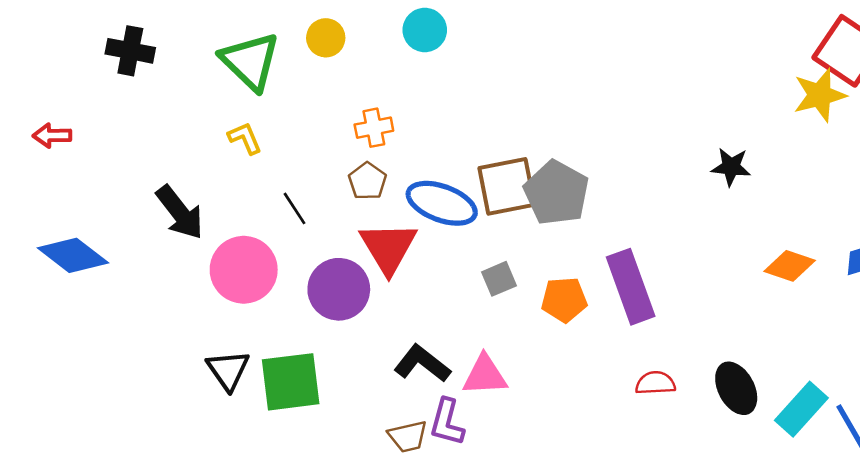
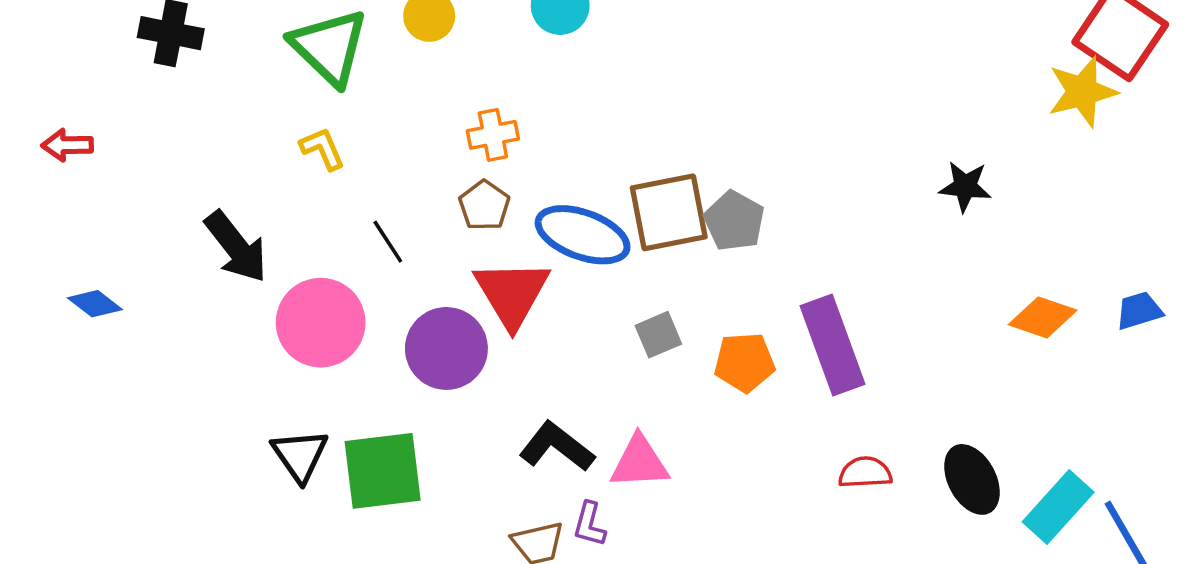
gray pentagon: (556, 193) -> (734, 221), size x0.7
blue diamond: (73, 255) -> (95, 304), size x0.6
purple L-shape: (447, 422) -> (589, 524), size x0.7

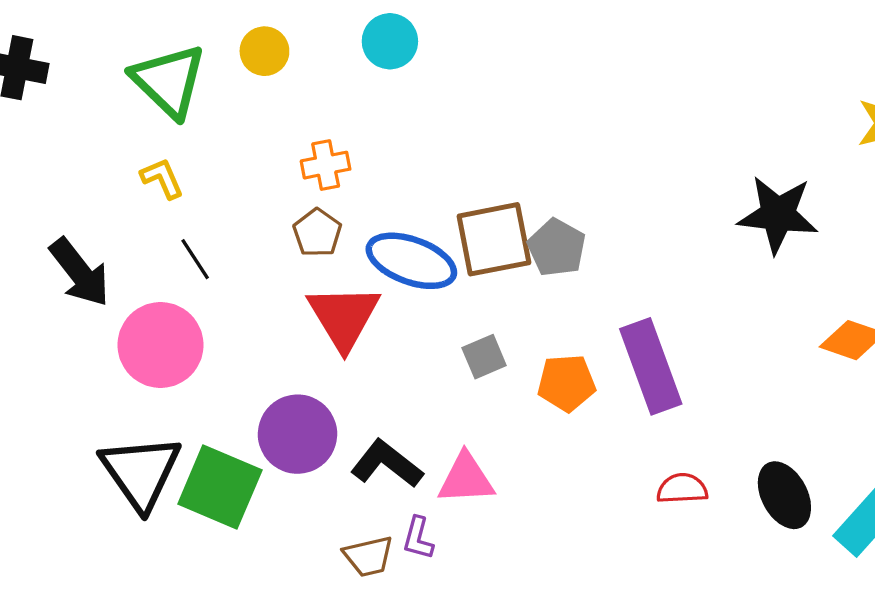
black star: (965, 187) -> (778, 215), size x1.6
black line: (388, 242) -> (195, 259), moved
purple circle: (446, 348) -> (298, 434), moved
black triangle: (300, 455) -> (141, 472), size x1.5
green square: (383, 471) -> (220, 487), turned 30

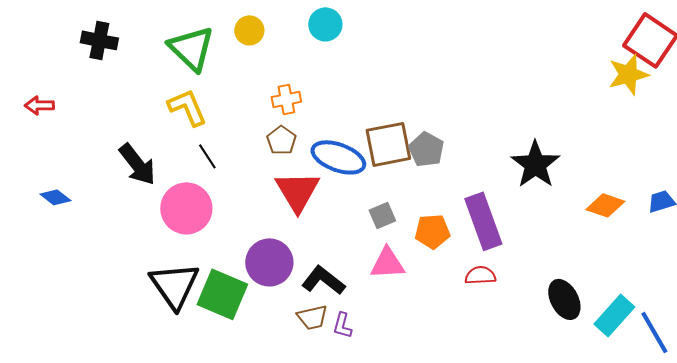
yellow L-shape: (162, 178) -> (187, 107), size x1.5
black star: (778, 215) -> (535, 164), moved, turned 30
pink triangle: (466, 479) -> (387, 263), moved
red semicircle: (682, 489) -> (480, 275), moved
brown trapezoid: (368, 556) -> (312, 317), moved

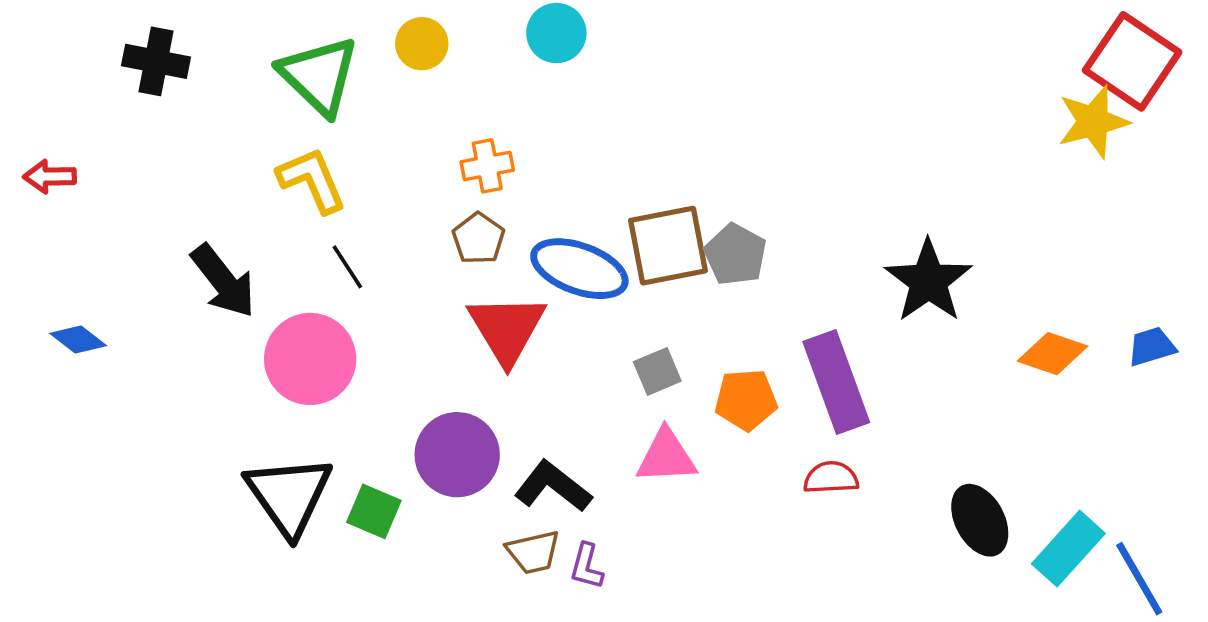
green square: (222, 294) -> (374, 511), size x0.6

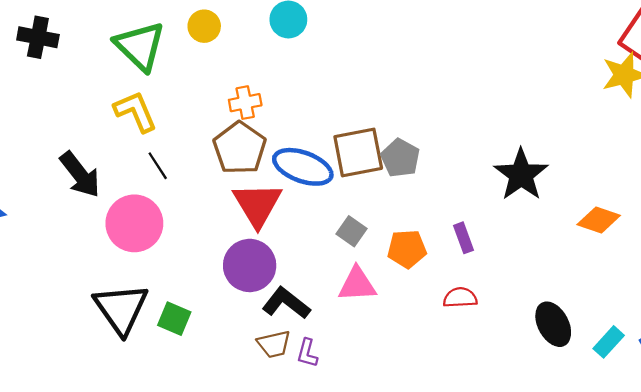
brown pentagon: (478, 239) -> (240, 148), size x1.6
gray square: (657, 371) -> (352, 231), turned -32
purple rectangle: (836, 382) -> (463, 238), size x0.5
purple circle: (457, 455) -> (250, 265), moved
cyan rectangle: (1068, 549) -> (609, 342), size x0.7

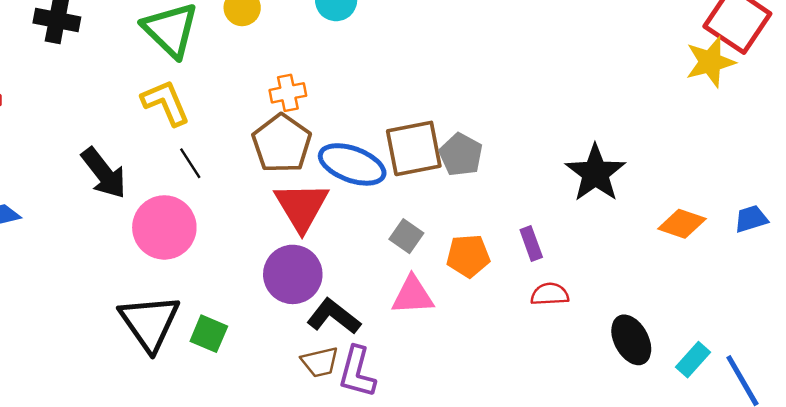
red semicircle: (460, 298) -> (550, 294), moved
purple L-shape: (307, 353) -> (357, 372), size x1.6

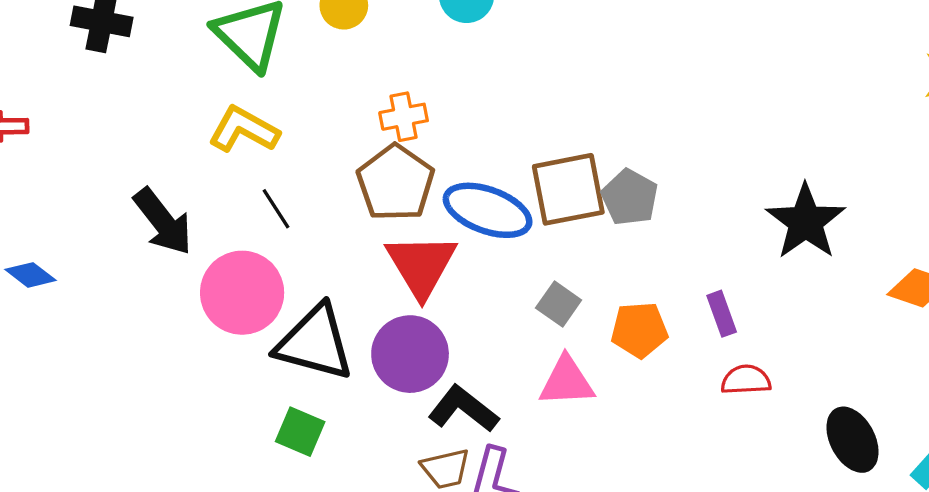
yellow L-shape: (166, 103) -> (244, 130), turned -38
black triangle: (150, 323) -> (315, 343), moved, turned -40

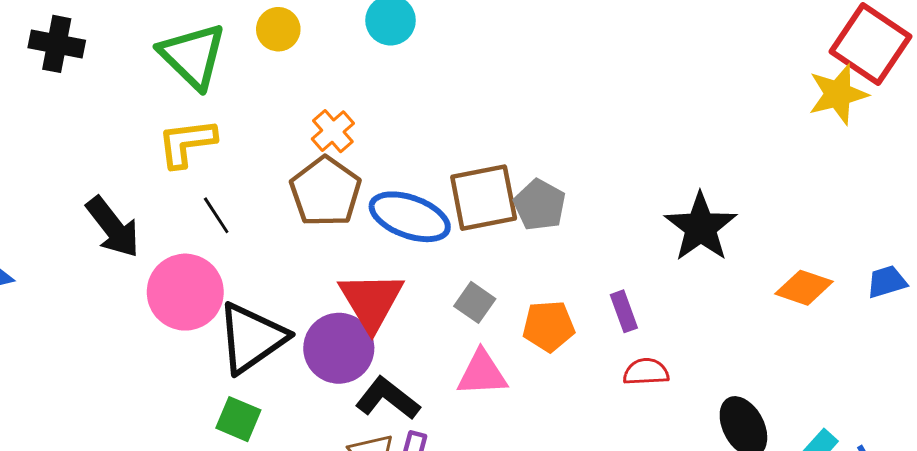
orange cross: (404, 117) -> (333, 131), turned -30
yellow L-shape: (244, 130) -> (187, 143), turned -36
red triangle: (421, 265) -> (371, 301), moved
black triangle: (315, 343) -> (252, 338), turned -50

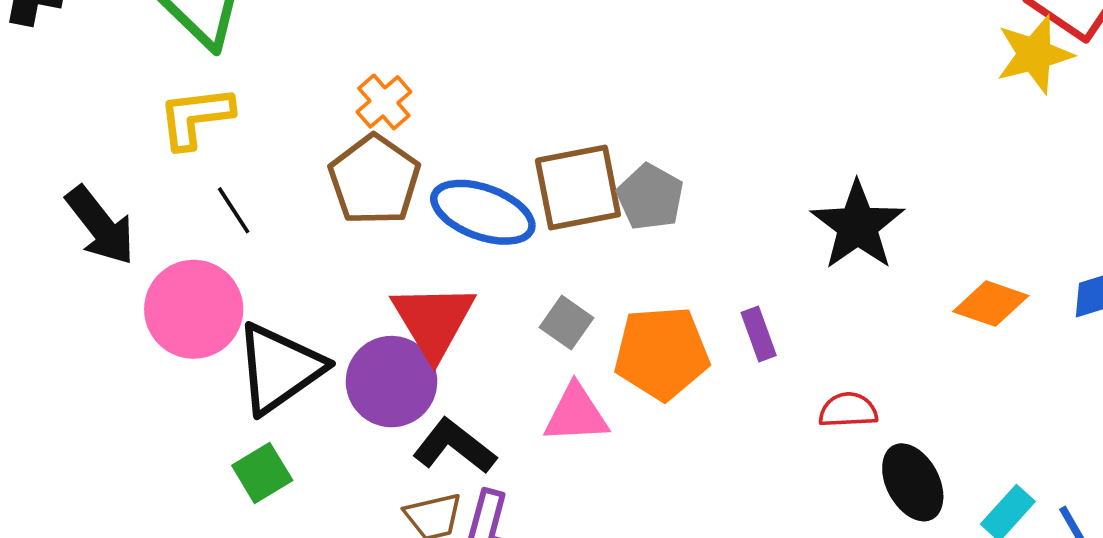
orange pentagon: (549, 326) -> (662, 353), size x1.4
red semicircle: (646, 372) -> (848, 410), moved
green square: (238, 419) -> (262, 473), turned 36

